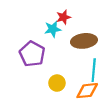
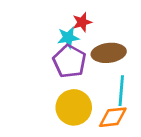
purple pentagon: (32, 54) -> (70, 61), moved
yellow circle: (57, 83) -> (74, 107), size x1.6

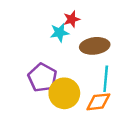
purple pentagon: (70, 61) -> (42, 78), moved

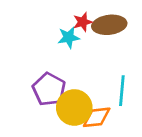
brown ellipse: (95, 46) -> (109, 25), moved
orange diamond: (98, 102) -> (97, 117), moved

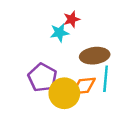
brown ellipse: (109, 25) -> (95, 56), moved
orange diamond: (97, 117) -> (84, 86), moved

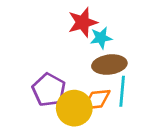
red star: (72, 19) -> (83, 22), size x1.5
cyan star: (59, 33) -> (101, 38), moved

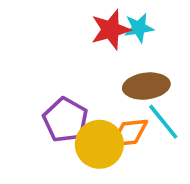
cyan star: (101, 38) -> (139, 28), moved
cyan line: (122, 91) -> (163, 122), turned -44

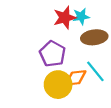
brown ellipse: (146, 86) -> (94, 37), moved
purple pentagon: (66, 120) -> (53, 54), moved

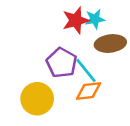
cyan line: (95, 71) -> (86, 70), moved
yellow circle: (58, 85) -> (37, 99), moved

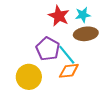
cyan star: (95, 19) -> (83, 15), moved
red star: (76, 20) -> (59, 16), turned -30

